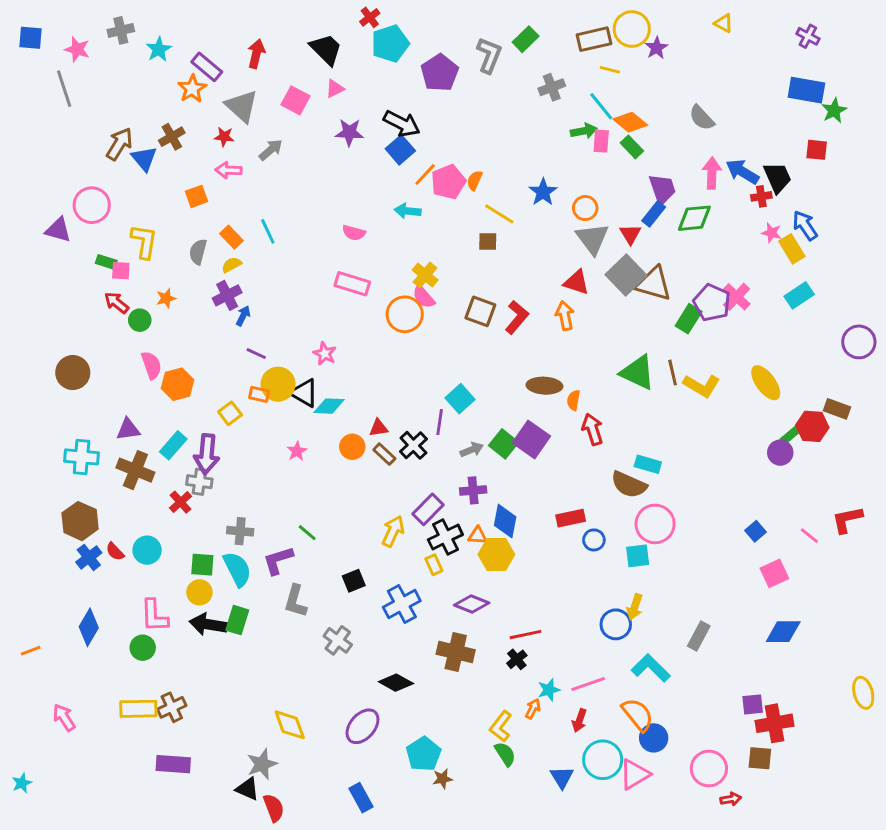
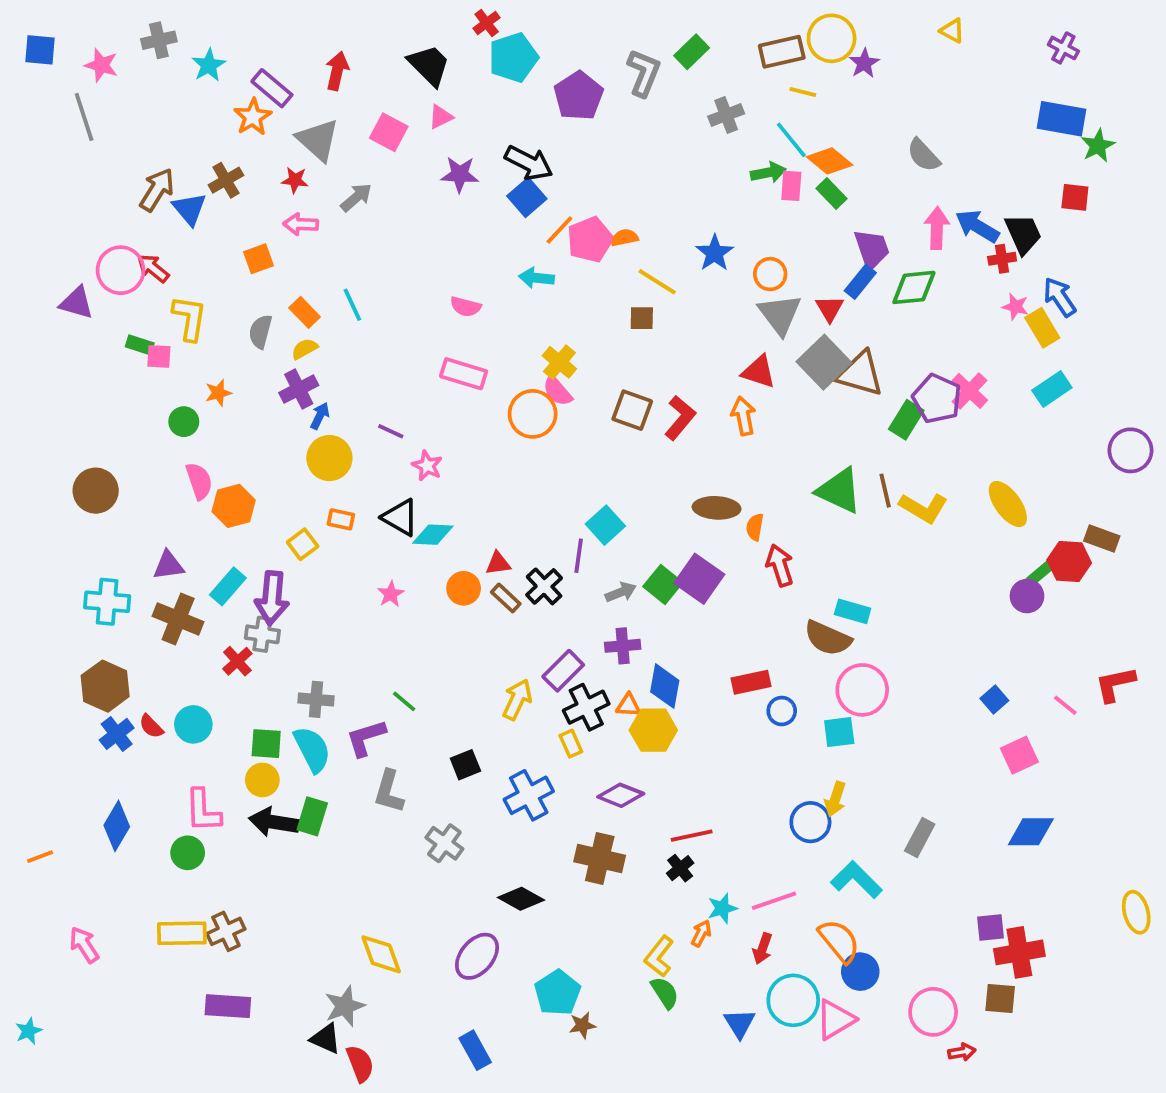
orange semicircle: (475, 180) -> (625, 238), turned 54
red arrow: (116, 303) -> (153, 268), moved
purple line: (256, 354) -> (391, 431), moved
yellow circle: (278, 384) -> (329, 458), moved

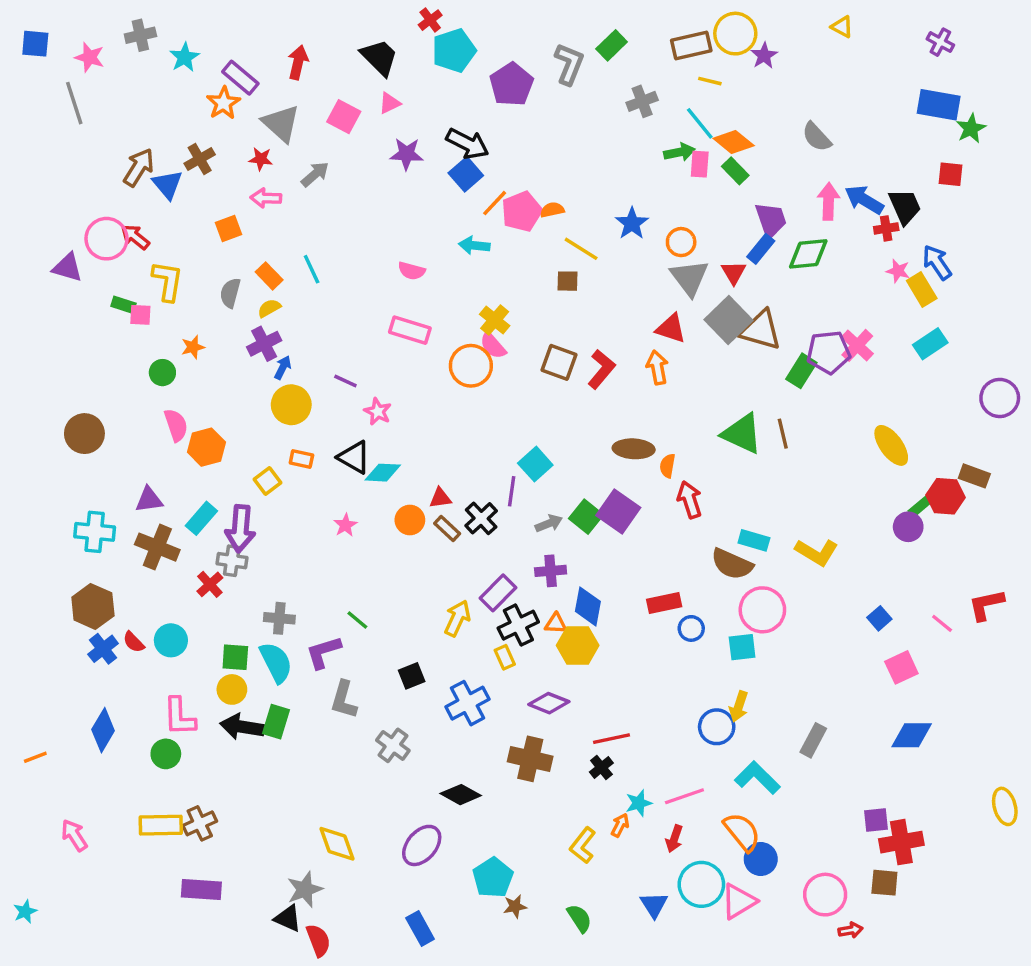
purple pentagon: (937, 399) -> (829, 352), turned -30
yellow L-shape: (924, 508) -> (817, 552), moved
green semicircle: (665, 993) -> (579, 918), moved

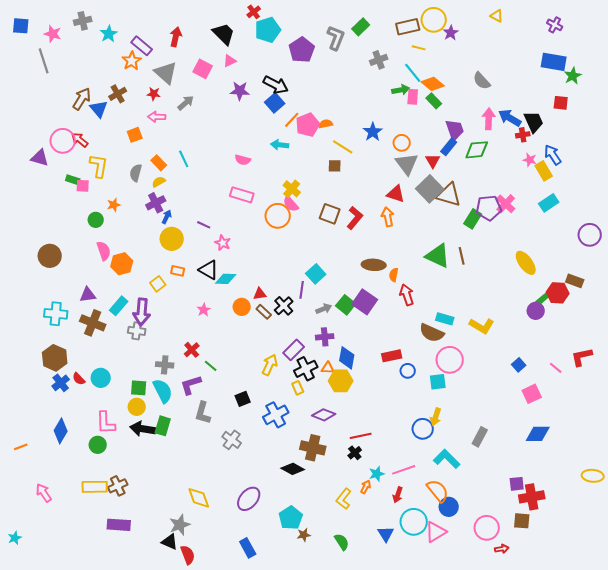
red cross: (210, 584) -> (192, 350), moved
black diamond: (461, 795) -> (293, 469), moved
yellow ellipse: (1005, 806) -> (593, 476), turned -70

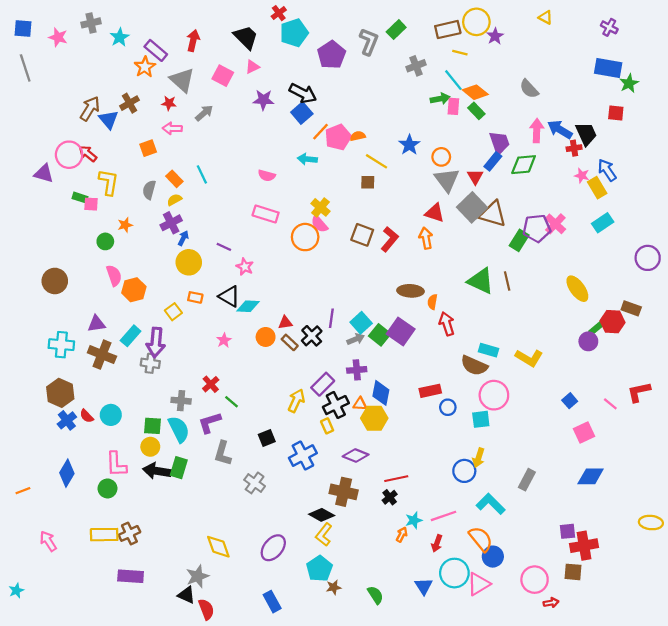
gray line: (44, 61) -> (25, 68), moved
cyan square: (316, 274) -> (361, 323), moved
yellow L-shape: (344, 499) -> (324, 535), moved

